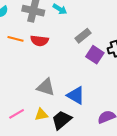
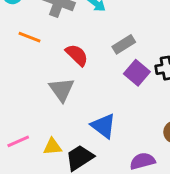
red semicircle: (39, 41) -> (77, 55), moved, turned -150
gray triangle: (46, 87) -> (62, 89), moved, turned 30

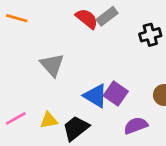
red semicircle: (77, 55) -> (87, 19), moved
purple square: (137, 73) -> (116, 94), moved

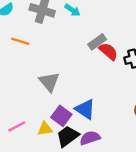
red semicircle: (87, 19) -> (108, 51), moved
purple square: (116, 94) -> (61, 116), moved
purple semicircle: (136, 126) -> (90, 138), moved

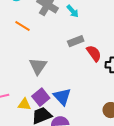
gray rectangle: (97, 42) -> (76, 41), moved

